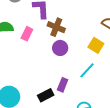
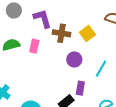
yellow square: (96, 45) -> (88, 34), moved, turned 35
purple circle: (60, 48) -> (74, 59), moved

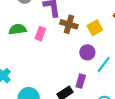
purple circle: (74, 59) -> (87, 52), moved

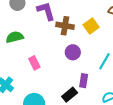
pink rectangle: (40, 34) -> (34, 63), moved, turned -40
purple circle: (87, 52) -> (73, 52), moved

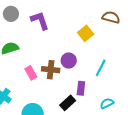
brown cross: (65, 26) -> (51, 70), moved

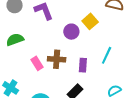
purple circle: (69, 61) -> (71, 32), moved
purple rectangle: (81, 88) -> (83, 65), moved

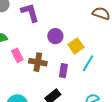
yellow square: (90, 21) -> (76, 46), moved
pink rectangle: (37, 63) -> (17, 55), moved

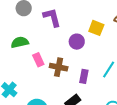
yellow square: (76, 46) -> (96, 28), moved, turned -35

